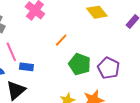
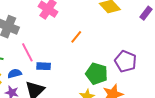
green pentagon: (80, 64) -> (97, 74), moved

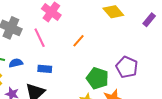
pink line: (27, 52) -> (40, 38), moved
blue semicircle: (15, 73) -> (16, 63), moved

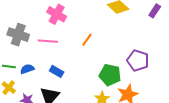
pink line: (40, 38) -> (48, 41), turned -54
blue rectangle: (45, 69) -> (57, 71), turned 32

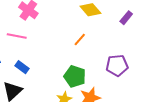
orange line: (87, 40) -> (80, 40), moved
purple pentagon: (138, 60) -> (117, 65), moved, turned -30

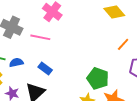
orange line: (80, 40) -> (123, 44), moved

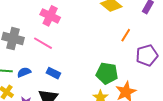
pink line: (40, 37) -> (43, 43), turned 30

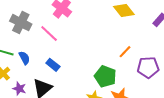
orange line: (126, 35) -> (125, 52), moved
blue semicircle: (24, 72) -> (24, 58), turned 72

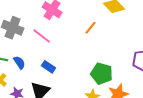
orange line: (125, 52) -> (91, 28), moved

